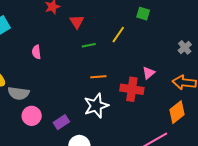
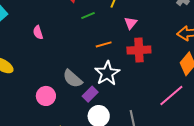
pink triangle: (149, 73) -> (131, 23), moved
gray semicircle: (19, 93) -> (73, 79), moved, turned 45
purple rectangle: (61, 122) -> (90, 94), moved

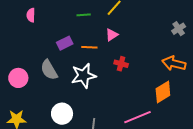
pink triangle: (131, 23) -> (112, 35), moved
red cross: (139, 50) -> (121, 64), size x0.6
purple rectangle: (90, 94) -> (65, 43), moved

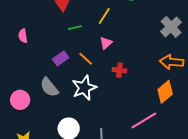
gray cross: (179, 29) -> (171, 27), size x1.5
orange line: (89, 47) -> (86, 59), turned 49

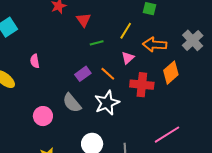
pink semicircle: (23, 36) -> (35, 61), moved
orange arrow: (172, 62) -> (155, 45), moved
red cross: (119, 70) -> (142, 85), size x1.6
orange diamond: (165, 92) -> (171, 73), moved

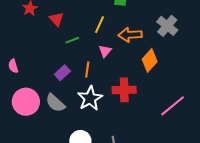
orange line: (108, 74) -> (87, 70), turned 63
red cross: (142, 85) -> (124, 90), moved
pink circle: (43, 116) -> (26, 102), moved, size x1.4
pink line: (167, 135) -> (173, 106), moved

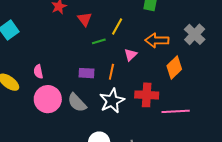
yellow line: (100, 25) -> (117, 26), moved
pink semicircle: (13, 66) -> (38, 72), moved
purple rectangle: (62, 73) -> (86, 73), turned 42
pink line: (173, 106) -> (176, 111), moved, turned 32

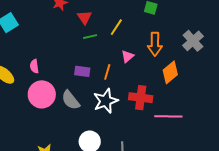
orange arrow: (157, 40) -> (155, 44), turned -95
green line: (99, 41) -> (90, 37), moved

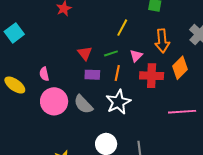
red triangle: (85, 17) -> (85, 53), moved
green line: (90, 37) -> (111, 53), moved
red cross: (141, 98) -> (152, 76), moved

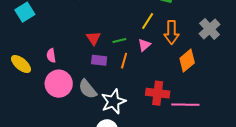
yellow line: (122, 28) -> (148, 21), moved
red cross: (152, 76) -> (158, 93), moved
white star: (118, 102) -> (113, 101), moved

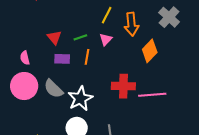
pink semicircle: (51, 55) -> (25, 58), moved

